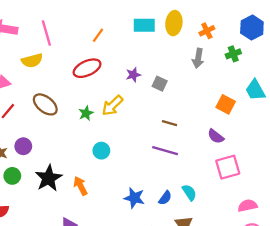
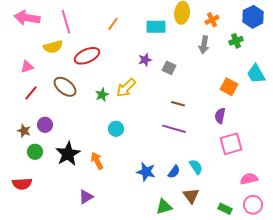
cyan rectangle: (144, 25) -> (156, 27), moved
red ellipse: (87, 68) -> (87, 56), moved
purple semicircle: (216, 136) -> (220, 116), turned 63

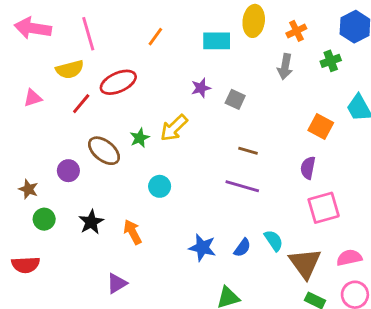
brown ellipse: (65, 87) -> (104, 151), moved
red line: (31, 93) -> (81, 104), moved
purple circle: (45, 125) -> (68, 171), moved
black star: (68, 154) -> (91, 222), size x0.7
brown triangle: (191, 196) -> (305, 263), moved, size x1.4

